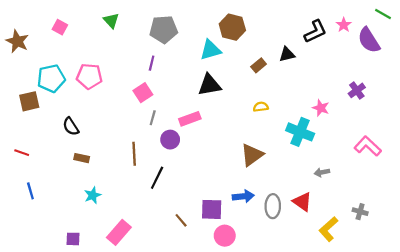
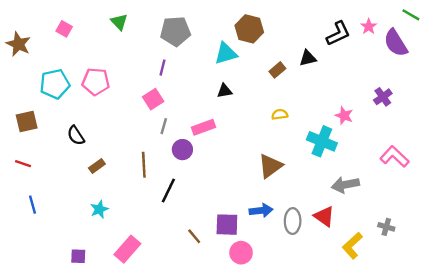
black triangle: (209, 85) -> (225, 91), size x0.6
brown square: (29, 101) -> (27, 121), moved
brown rectangle: (82, 158) -> (97, 166), moved, turned -48
gray arrow: (322, 172) -> (345, 185), size x1.6

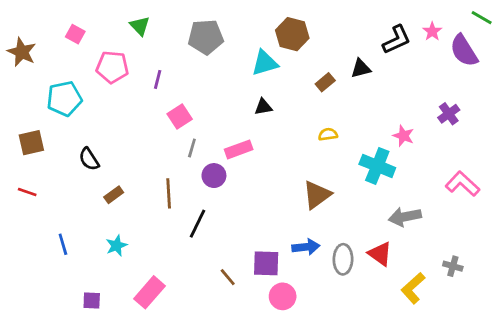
purple line: (163, 68) -> (158, 79), moved
pink pentagon: (96, 82) -> (112, 67), moved
blue line: (32, 205) -> (63, 244), moved

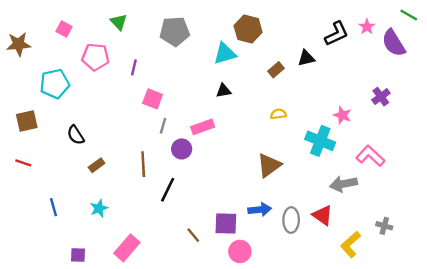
brown star: (22, 52) -> (19, 44), turned -30
pink square: (180, 117) -> (153, 99), turned -36
pink L-shape: (462, 184) -> (370, 156), moved

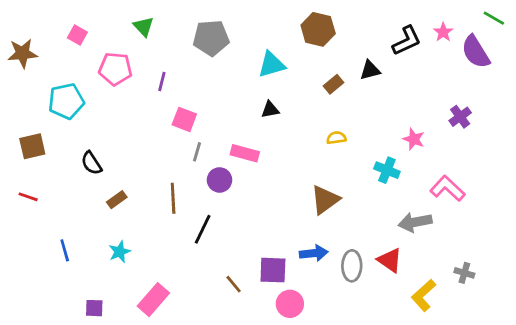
brown hexagon: (248, 29) -> (318, 29), moved
pink rectangle: (203, 127) -> (245, 153), turned 35
cyan cross: (320, 141) -> (387, 170), size x0.7

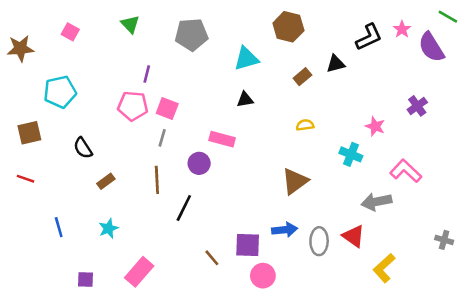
pink pentagon: (115, 69) -> (133, 106), moved
gray line: (197, 152) -> (162, 138), moved
gray cross: (464, 273) -> (444, 240), moved

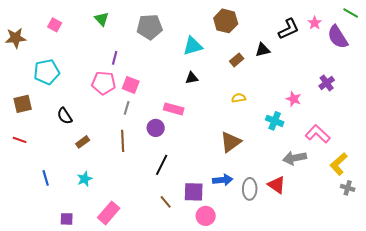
black line: (184, 208) -> (162, 165), moved
yellow L-shape: (384, 268) -> (339, 164), moved

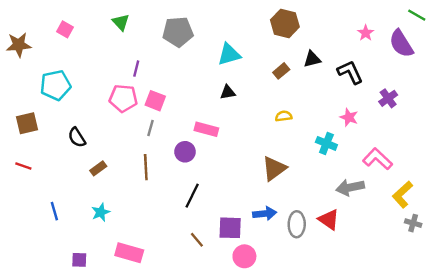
brown hexagon: (226, 21) -> (285, 23), moved
pink star: (315, 23) -> (366, 33), moved
black L-shape: (289, 29) -> (350, 72), moved, turned -90
pink rectangle: (109, 213) -> (129, 253), turned 65

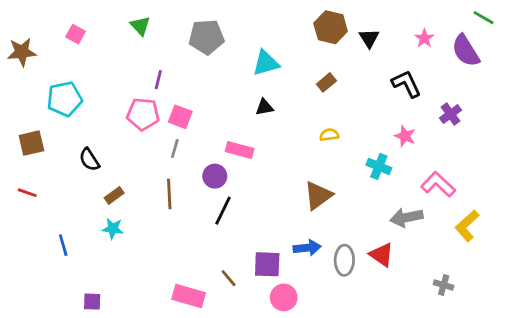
black triangle: (312, 59) -> (369, 38), moved, turned -48
black line: (192, 196) -> (223, 211), moved
cyan star: (101, 212) -> (113, 229), moved, turned 30
gray cross: (413, 223) -> (444, 285), moved
pink rectangle: (129, 253) -> (189, 296), moved

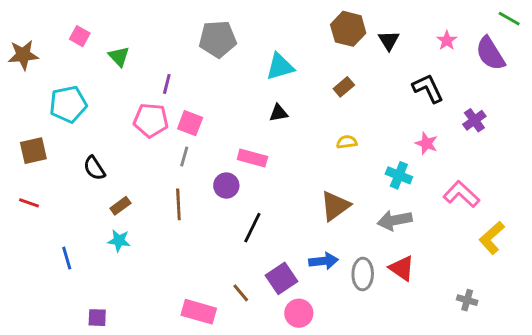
green triangle: (140, 26) -> (119, 56), moved
black line: (223, 211) -> (252, 228), moved
gray arrow: (406, 217) -> (395, 220), moved
purple square: (267, 264) -> (281, 278), turned -36

